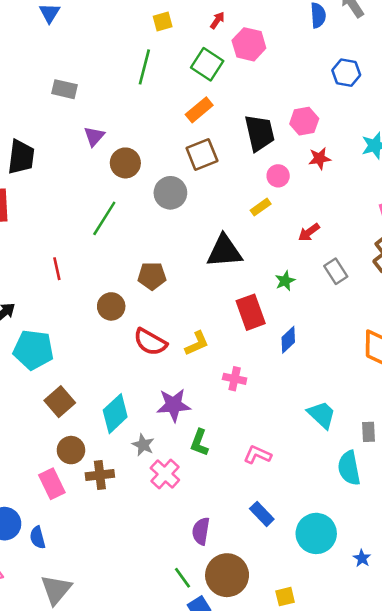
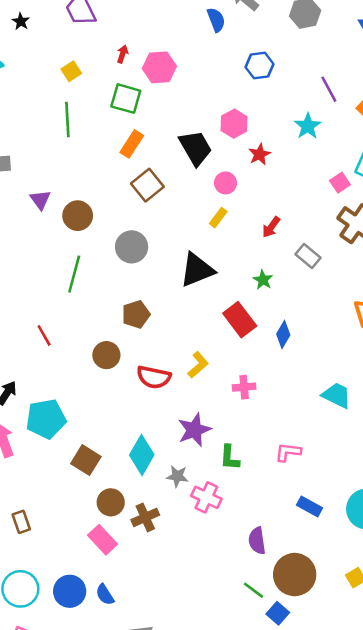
gray circle: (170, 193) -> (132, 247), moved

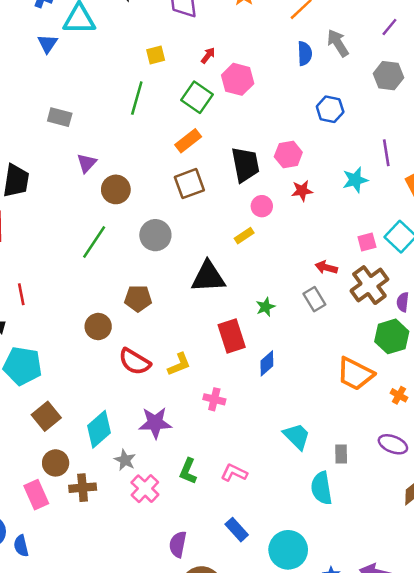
red arrow: (271, 227) -> (326, 267), moved, turned 50
red line: (44, 335) -> (21, 294), moved
green L-shape: (230, 458) -> (188, 471), moved

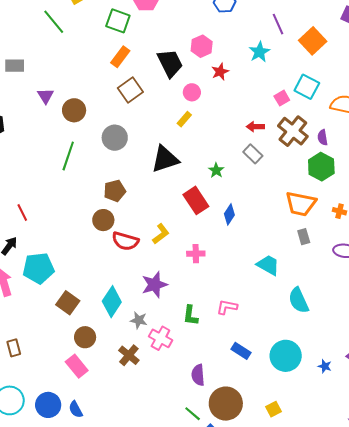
green line: (137, 98) -> (54, 22), moved, turned -40
brown circle: (98, 327) -> (103, 220), moved
gray rectangle: (341, 454) -> (304, 237), moved
brown cross: (83, 488) -> (129, 355), moved, turned -30

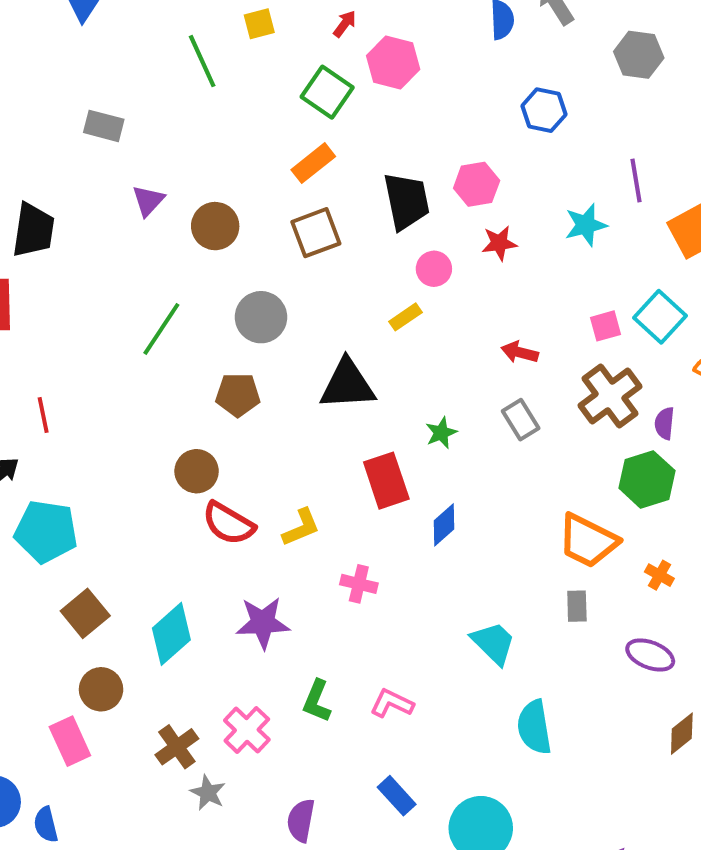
brown circle: (74, 110) -> (215, 226), moved
red arrow: (255, 127) -> (520, 352), moved
brown pentagon: (115, 191) -> (238, 395), moved
gray star: (139, 320) -> (208, 793), moved

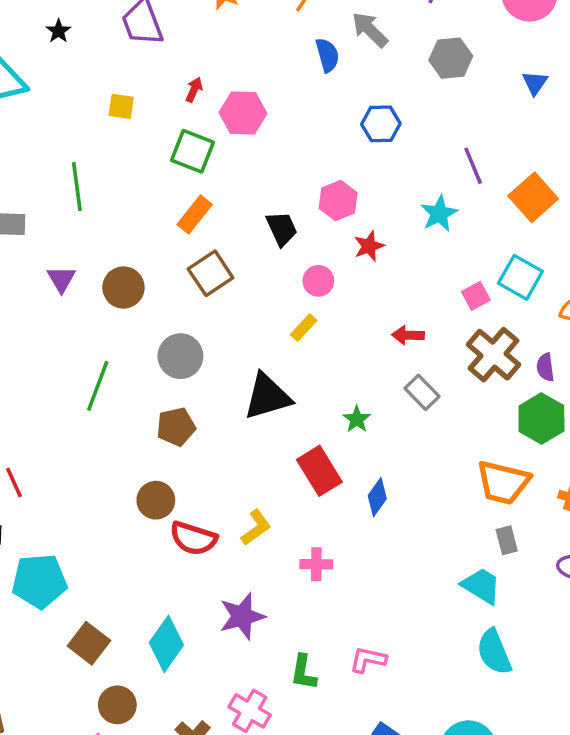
yellow square: (259, 24) -> (121, 106), turned 36
green line: (202, 61) -> (77, 187), moved, turned 30
black trapezoid: (407, 201) -> (282, 229), size x0.7
cyan trapezoid: (493, 643) -> (481, 586), moved

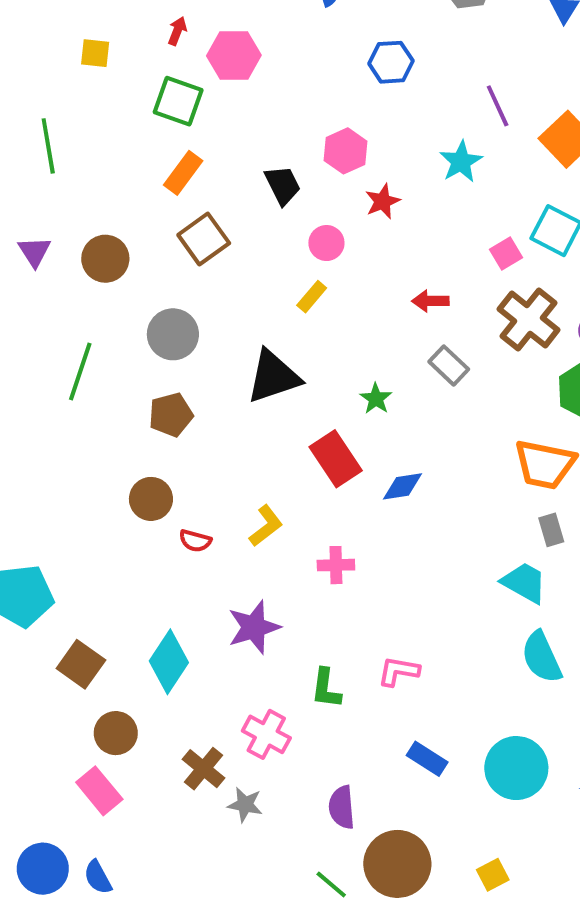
blue diamond: (377, 497) -> (402, 486), turned 48
red semicircle: (193, 538) -> (195, 541), size x0.6

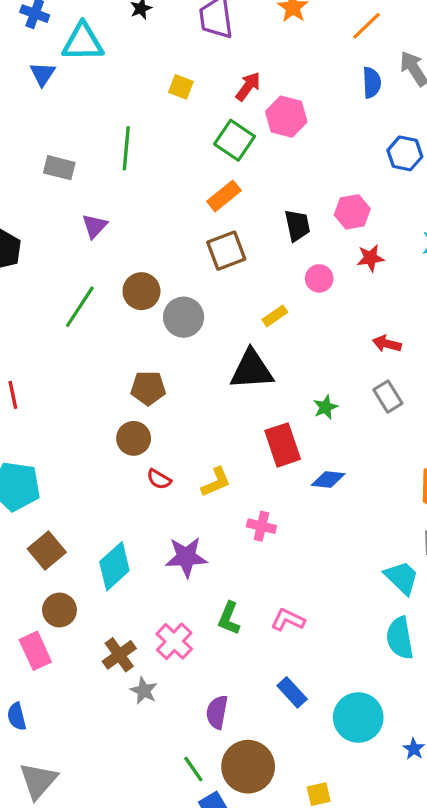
red arrow: (177, 31) -> (248, 86), size x1.4
brown circle: (105, 259) -> (141, 291), moved
yellow rectangle: (312, 297) -> (275, 316), moved
green line: (80, 371) -> (80, 307), moved
brown pentagon: (171, 415) -> (148, 388), moved

